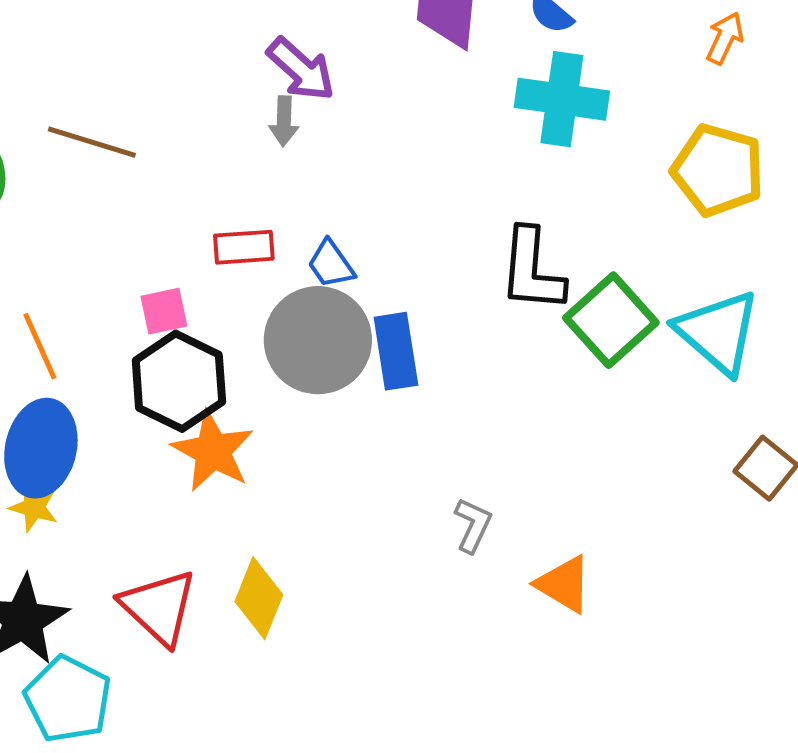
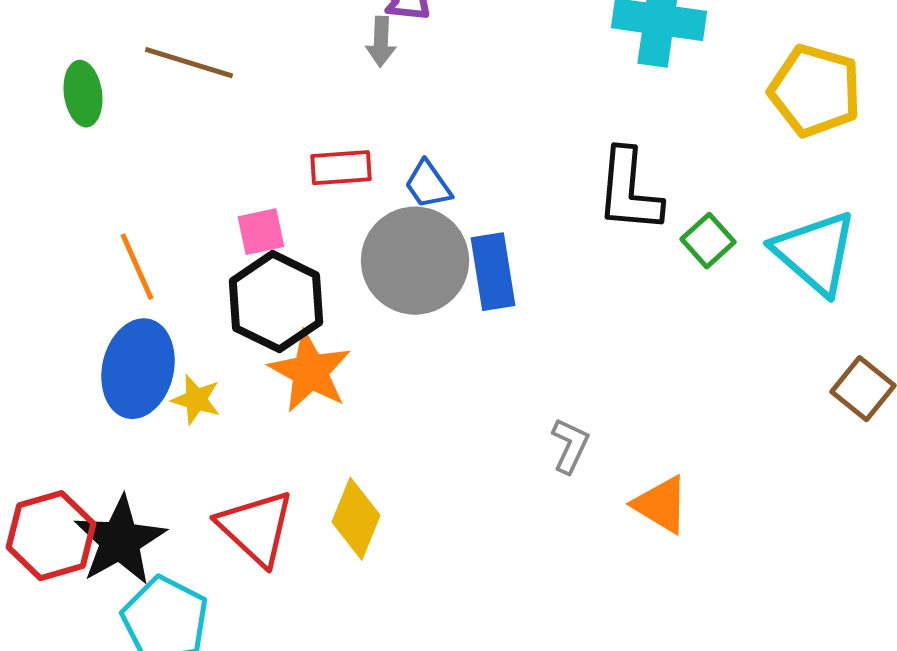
green square: (611, 320) -> (708, 241), size x0.6
yellow star: (34, 507) -> (196, 400), moved

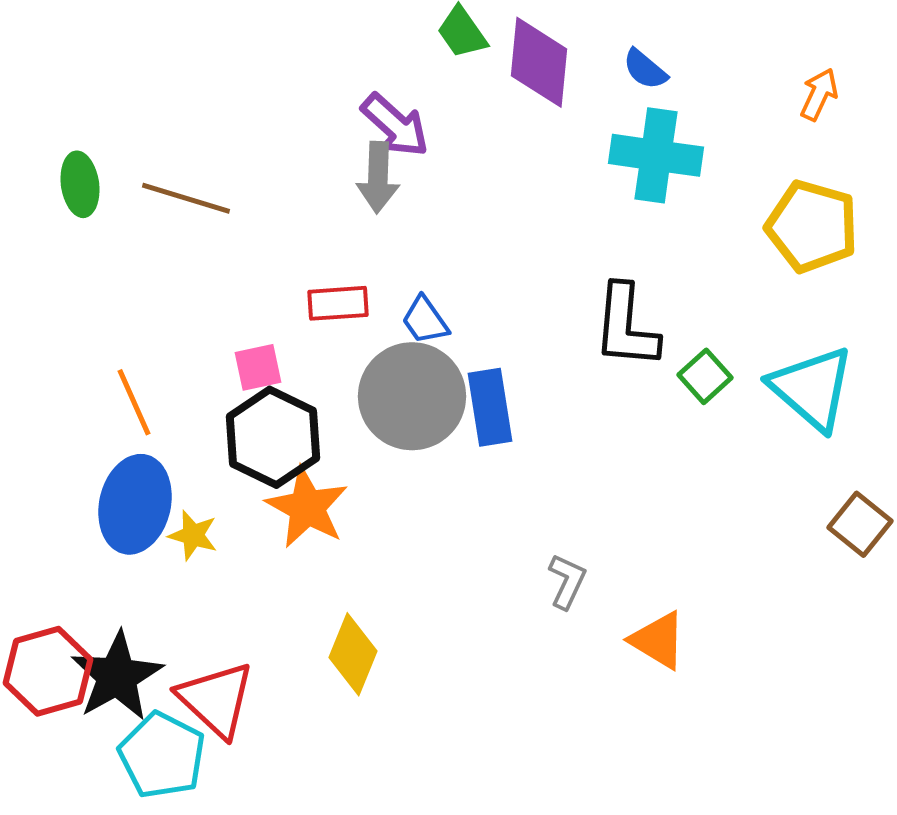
gray arrow: (381, 42) -> (378, 177), size x1.4
green ellipse: (83, 94) -> (80, 184), moved
red triangle: (256, 528) -> (216, 699), moved

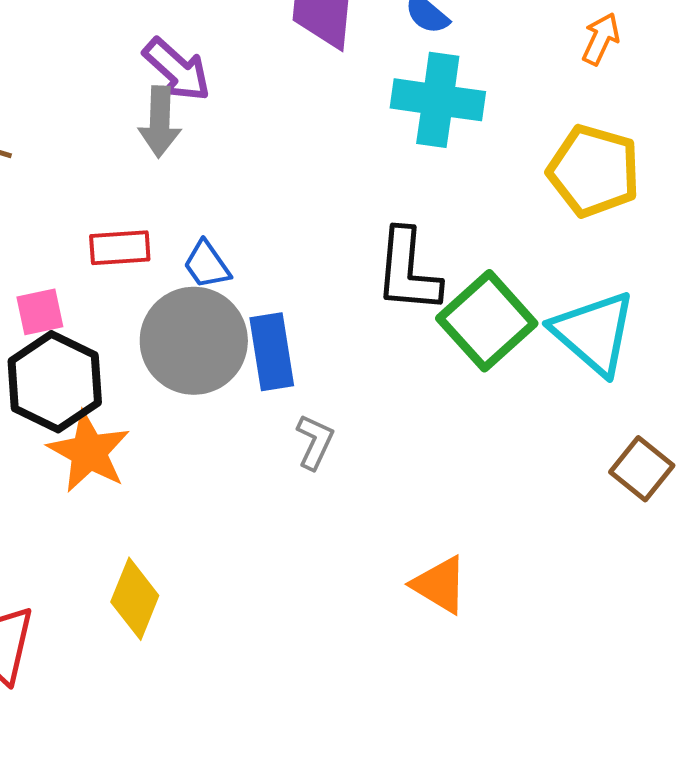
green square: (705, 376) -> (487, 321), size x1.8
gray L-shape: (567, 581) -> (315, 442), moved

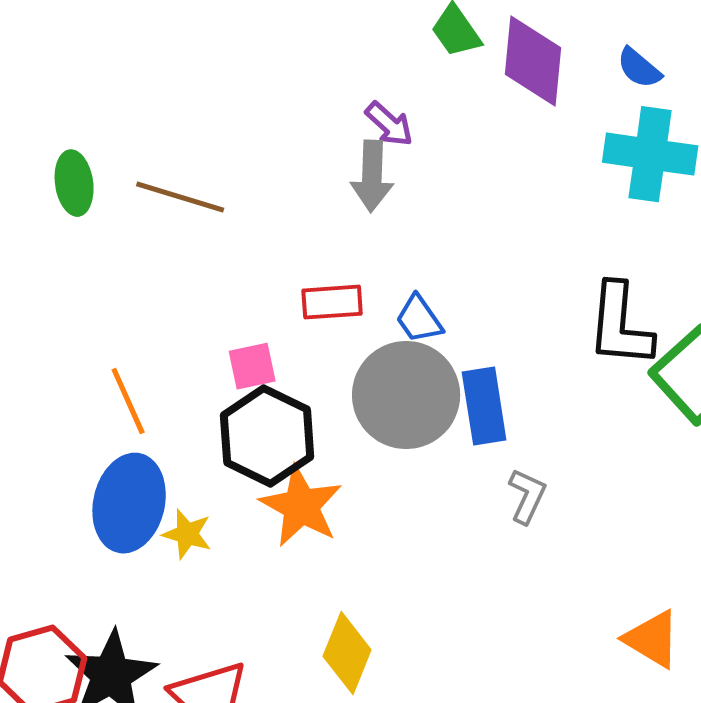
purple arrow: (177, 70) -> (389, 124), size x0.7

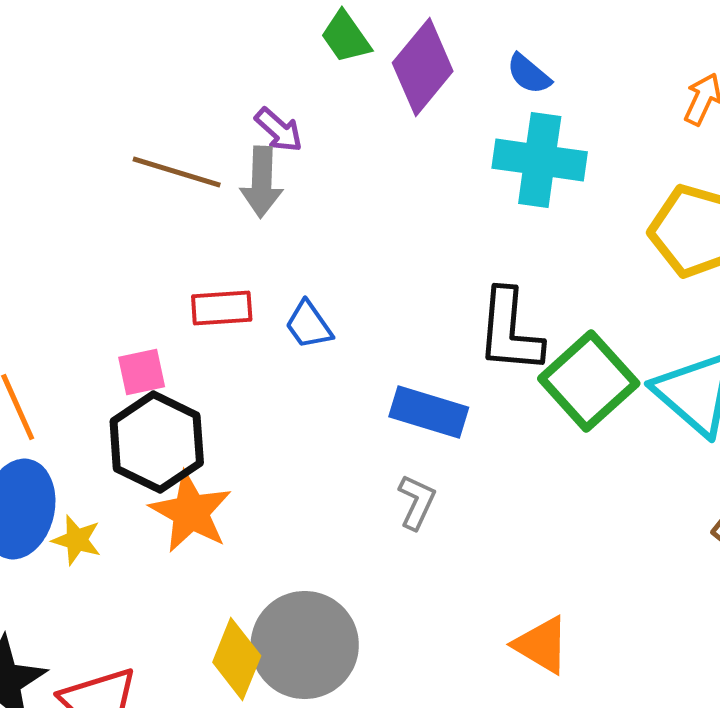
purple diamond: (533, 61) -> (423, 67), turned 34
brown line: (180, 197) -> (177, 172), moved
gray circle: (406, 395) -> (305, 645), moved
blue rectangle: (484, 406) -> (429, 412), moved, turned -64

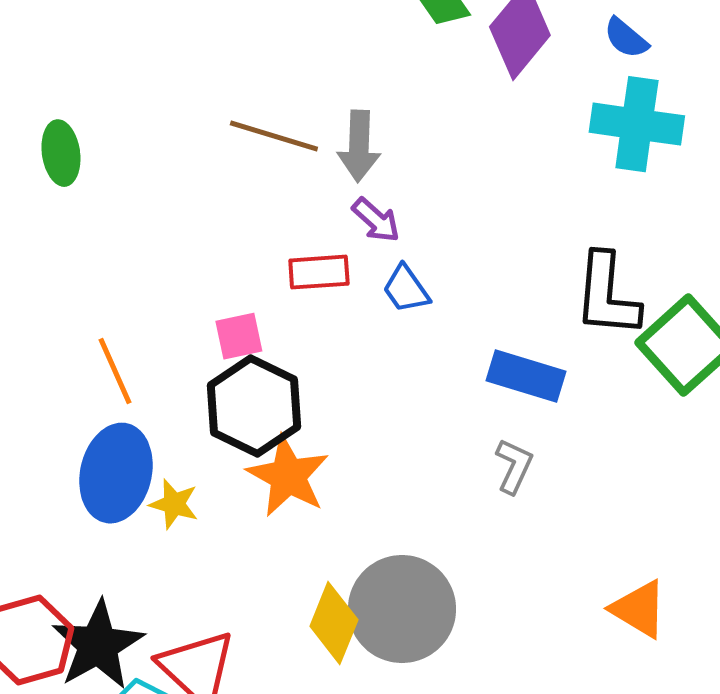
purple arrow: (279, 130) -> (376, 220), moved

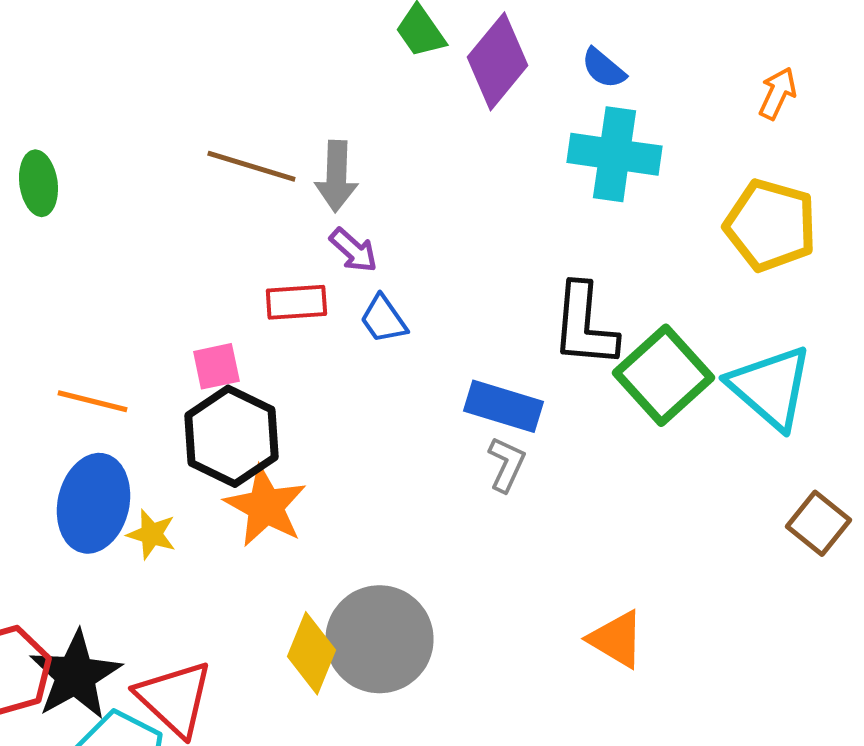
orange line: (115, 371) -> (92, 401), turned -52
gray L-shape: (514, 466) -> (506, 464), moved

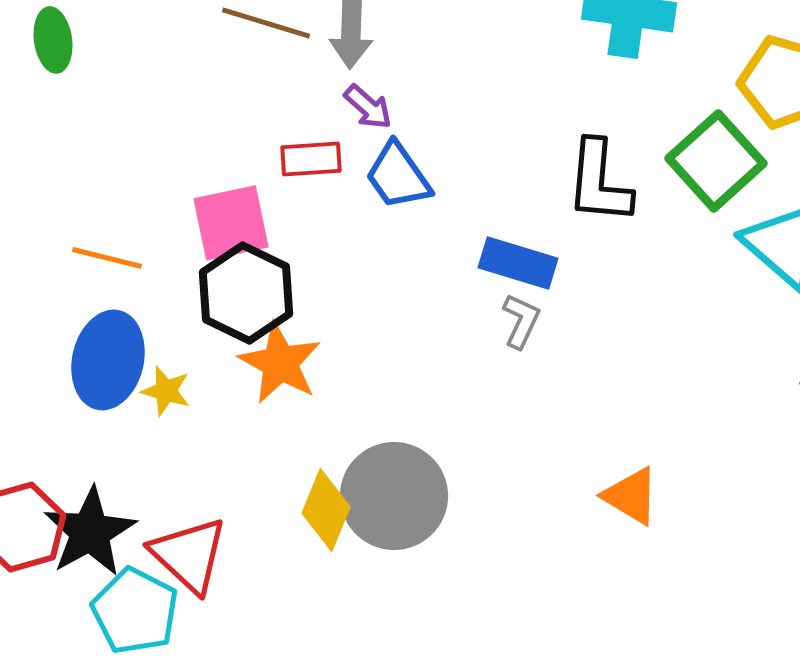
blue trapezoid: (383, 319) -> (398, 176), size x1.4
pink square: (216, 366) -> (231, 223), size x1.6
green square: (663, 375) -> (716, 161), moved

